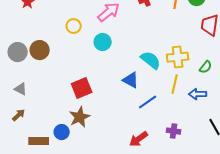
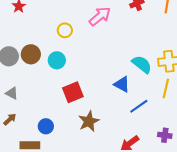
cyan circle: (103, 42) -> (57, 60), moved
brown star: (80, 117) -> (89, 121), moved
blue circle: (62, 132) -> (46, 126), moved

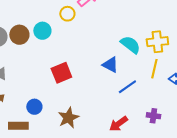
yellow circle: (65, 30) -> (67, 14), moved
cyan circle: (57, 60) -> (42, 31), moved
brown star: (89, 121) -> (68, 118), moved

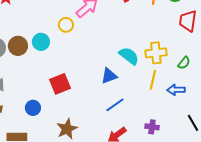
blue triangle: (110, 65) -> (109, 76), turned -48
blue line: (127, 87) -> (115, 105), moved
blue circle: (34, 107) -> (33, 108), moved

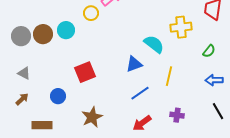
yellow cross: (156, 53) -> (181, 27), moved
yellow line: (153, 80) -> (169, 76), moved
blue arrow: (176, 90) -> (214, 80), moved

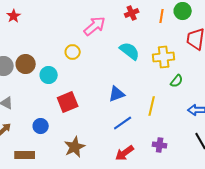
yellow circle: (91, 13) -> (73, 52), moved
cyan circle: (66, 30) -> (49, 75), moved
cyan semicircle: (154, 44) -> (130, 51), moved
green semicircle: (209, 51) -> (177, 81), moved

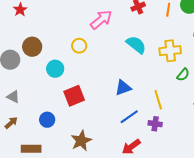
brown circle: (26, 64) -> (32, 47), moved
yellow line: (152, 106) -> (158, 100), turned -30
purple cross: (160, 145) -> (155, 124), moved

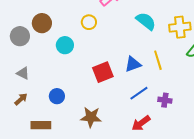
red square: (74, 96) -> (103, 72), moved
yellow line: (158, 100) -> (158, 60), moved
brown star: (81, 141) -> (91, 117), turned 30

